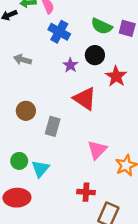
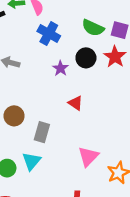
red star: (116, 76) -> (115, 57), moved
red triangle: (85, 99) -> (76, 103), size x0.6
cyan triangle: (40, 169) -> (31, 161), moved

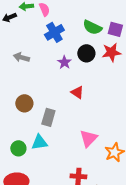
blue cross: (49, 34) -> (54, 32), turned 30
red star: (115, 57) -> (111, 52), turned 30
cyan triangle: (31, 161) -> (39, 142), turned 42

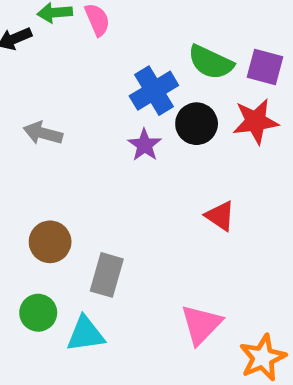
blue cross: (54, 32) -> (154, 91), moved
red triangle: (77, 92) -> (220, 216), moved
green circle: (18, 148) -> (38, 313), moved

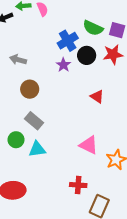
brown circle: (50, 242) -> (30, 89), moved
gray rectangle: (107, 275) -> (34, 121), moved, turned -66
pink triangle: (201, 325) -> (89, 145), turned -48

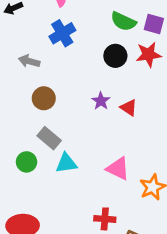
blue cross: (68, 41) -> (62, 33), moved
purple star: (63, 65) -> (101, 101), moved
cyan triangle: (37, 149) -> (66, 163), moved

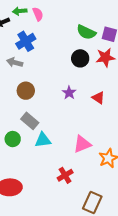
blue cross: (62, 33) -> (26, 41), moved
red triangle: (129, 108) -> (98, 98), moved
pink triangle: (118, 169) -> (82, 144), turned -48
red cross: (105, 219) -> (65, 175), moved, turned -35

